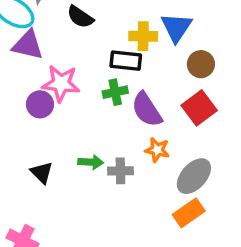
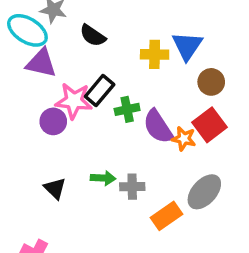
black rectangle: (126, 61) -> (100, 91), moved, turned -56
orange star: (157, 150) -> (184, 139), moved
orange rectangle: (189, 213) -> (167, 216), moved

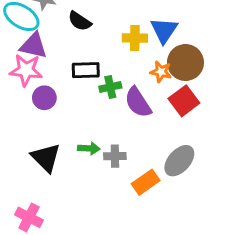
brown circle: (211, 82) -> (185, 62), size x1.5
black rectangle: (100, 91) -> (86, 70), turned 48
pink star: (74, 101) -> (26, 70), moved
orange star: (184, 139) -> (161, 72), moved
black triangle: (55, 188) -> (46, 158), size x1.5

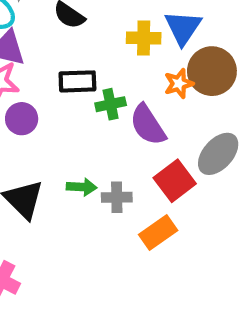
orange star: (161, 72) -> (179, 84), turned -30
red square: (184, 101) -> (175, 181), moved
gray ellipse: (179, 161) -> (218, 154), moved

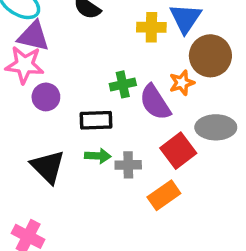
black rectangle: (77, 81) -> (96, 120), moved
orange star: (179, 84) -> (182, 83), moved
gray ellipse: (218, 154) -> (216, 127), turned 48

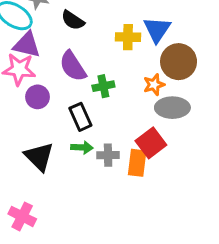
purple semicircle: (155, 102) -> (73, 66), moved
black rectangle: (96, 120) -> (80, 117), turned 68
gray ellipse: (216, 127) -> (172, 108), moved
orange rectangle: (164, 195) -> (137, 163), moved, turned -48

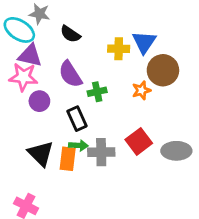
gray ellipse: (172, 108) -> (176, 151), moved
gray cross: (108, 155) -> (101, 152), size x1.4
orange rectangle: (137, 163) -> (68, 159), moved

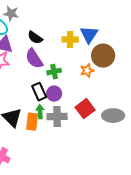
black semicircle: (70, 34) -> (35, 38), moved
purple circle: (39, 101) -> (54, 94), moved
green arrow: (78, 145) -> (40, 112), turned -96

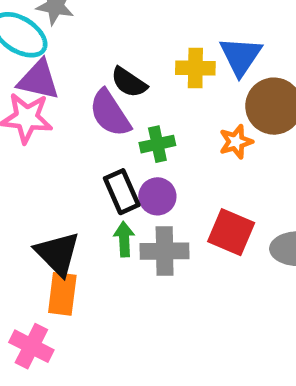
black semicircle: (35, 38) -> (129, 82), moved
red square: (85, 109) -> (231, 232), turned -30
orange rectangle: (32, 122) -> (62, 294), moved

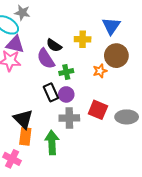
blue triangle: (241, 56) -> (111, 26), moved
green arrow: (124, 239) -> (52, 143), moved, size x1.6

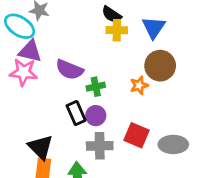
yellow cross: (83, 39) -> (117, 30), moved
black semicircle: (54, 45) -> (112, 14), moved
purple semicircle: (46, 59) -> (69, 70), turned -35

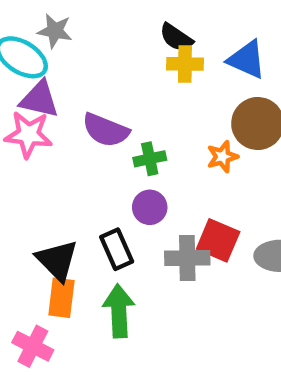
blue triangle: (154, 28) -> (247, 60), turned -40
black rectangle: (76, 113) -> (117, 249), moved
gray cross: (100, 146) -> (187, 258), moved

